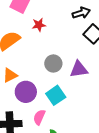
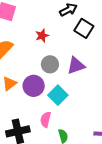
red star: (39, 25) -> (42, 36), moved
purple circle: (26, 92) -> (34, 86), moved

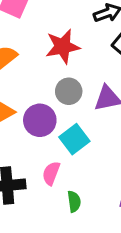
red star: (42, 36) -> (63, 46), size x1.6

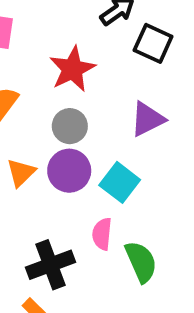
gray circle: (69, 91) -> (70, 126), moved
green semicircle: (74, 201) -> (141, 262), size x1.5

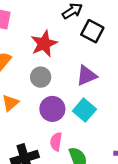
purple circle: (69, 171) -> (52, 109), moved
cyan square: (120, 182) -> (84, 110), moved

